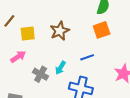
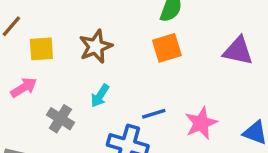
blue line: (87, 57) -> (154, 114), moved
cyan arrow: (60, 68) -> (100, 96), moved

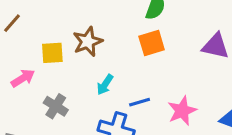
yellow square: (41, 49) -> (52, 53), moved
cyan arrow: (100, 96) -> (105, 85), moved

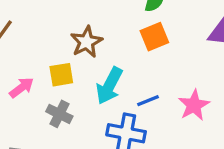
yellow square: (52, 53) -> (61, 75), moved
cyan arrow: (105, 85) -> (109, 86), size x1.6

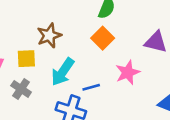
orange square: (154, 37) -> (103, 38), turned -30
pink star: (194, 105) -> (128, 72), moved

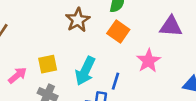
brown star: (49, 36) -> (78, 20), moved
blue line: (91, 87) -> (116, 81), turned -48

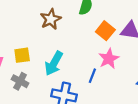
orange square: (118, 32) -> (105, 31), moved
blue line: (116, 81) -> (92, 76), moved

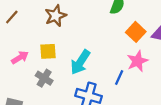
brown star: (51, 19) -> (55, 16), moved

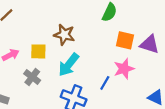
brown star: (55, 16) -> (64, 35), moved, turned 30
orange square: (136, 32) -> (125, 40), turned -36

